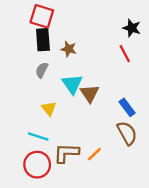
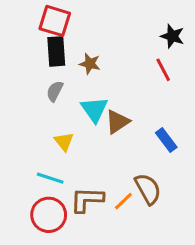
brown triangle: (90, 93) -> (117, 122), turned 30
brown semicircle: (127, 133) -> (148, 189), moved

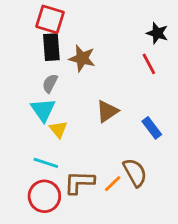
brown star: (90, 64) -> (82, 58), size x1.4
cyan triangle: (94, 109) -> (43, 110), moved

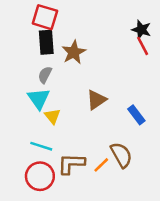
brown star: (82, 58) -> (74, 52), turned 30
red line: (149, 64) -> (143, 46), moved

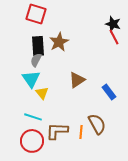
black rectangle: (46, 42) -> (38, 46), moved
orange line: (101, 165) -> (81, 132), turned -40

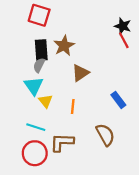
brown triangle: (77, 80) -> (80, 73), moved
orange line: (81, 132) -> (73, 106), moved

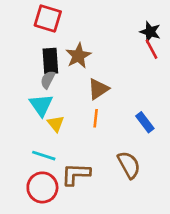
orange line: (73, 106) -> (96, 118), moved

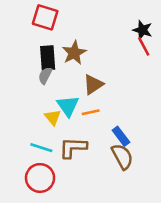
cyan triangle: (41, 105) -> (68, 106), moved
orange line: (96, 118) -> (91, 112), turned 72
blue rectangle: (145, 122) -> (121, 136), moved
brown L-shape: (76, 174) -> (73, 148), moved

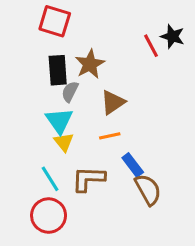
red line: (144, 46) -> (151, 46), moved
gray semicircle: (45, 76) -> (70, 92), moved
cyan triangle: (68, 106) -> (59, 121), moved
blue rectangle: (121, 136) -> (133, 165), moved
cyan line: (41, 148) -> (50, 179), turned 40

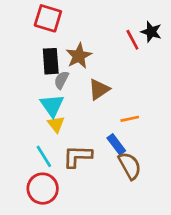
orange line: (110, 136) -> (130, 119), moved

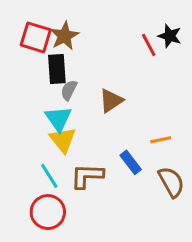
red square: (48, 18) -> (36, 37), moved
brown star: (79, 56) -> (64, 36), moved
orange line: (130, 119) -> (161, 140), moved
yellow triangle: (56, 124) -> (63, 140), size x1.4
brown semicircle: (130, 166) -> (171, 182), moved

